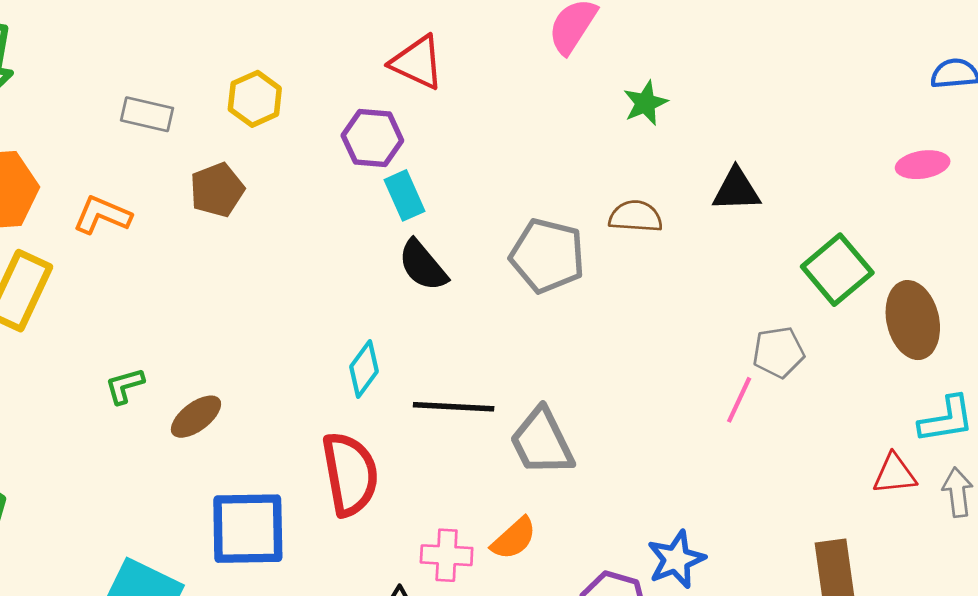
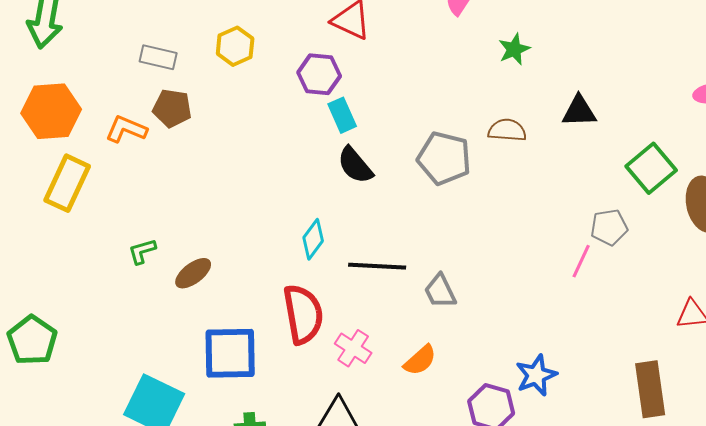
brown pentagon: (217, 190) -> (172, 108), moved, turned 30
gray trapezoid: (542, 442) -> (440, 291), size x0.7
pink cross: (447, 555) -> (353, 348), moved, turned 30

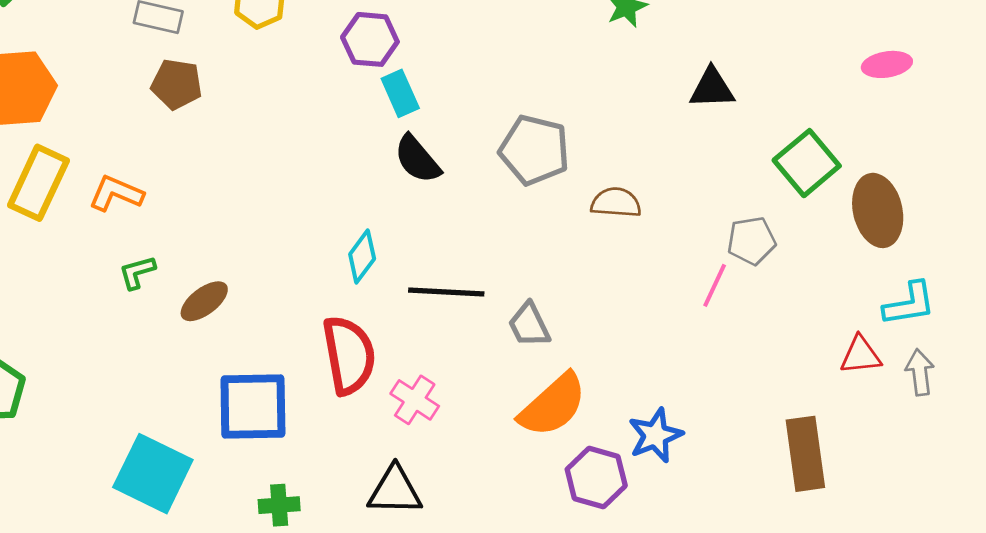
orange L-shape: (126, 129) -> (116, 193), moved
brown semicircle: (507, 130) -> (616, 203), moved
orange semicircle: (420, 360) -> (553, 405), moved, size x1.6

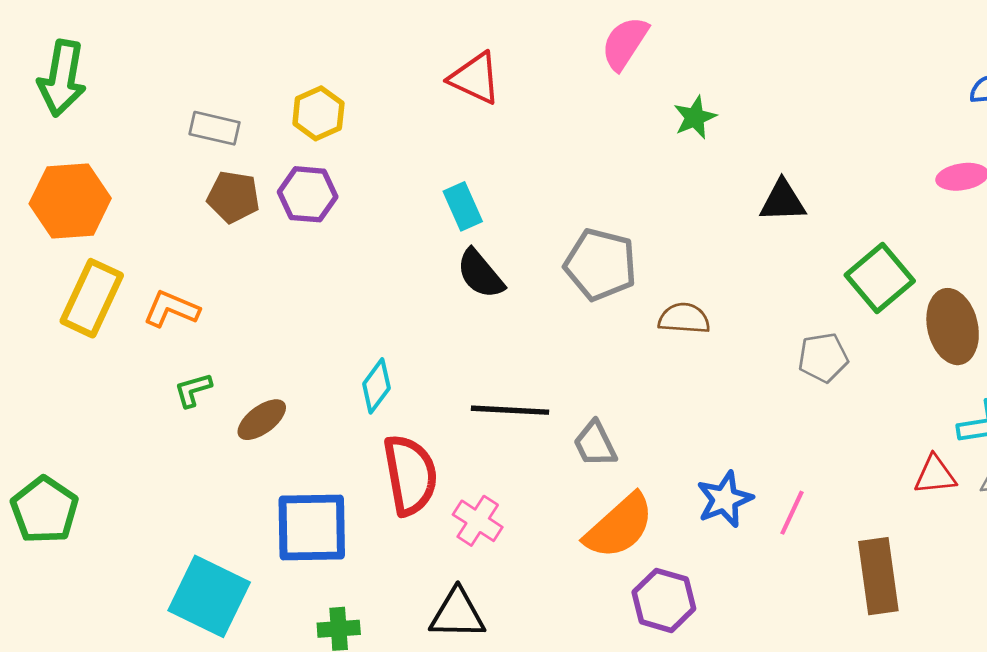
purple hexagon: (370, 39) -> (308, 194), moved
cyan diamond: (362, 257) -> (376, 386), moved
pink line: (715, 285) -> (792, 513), moved
blue star: (655, 435) -> (725, 499), moved

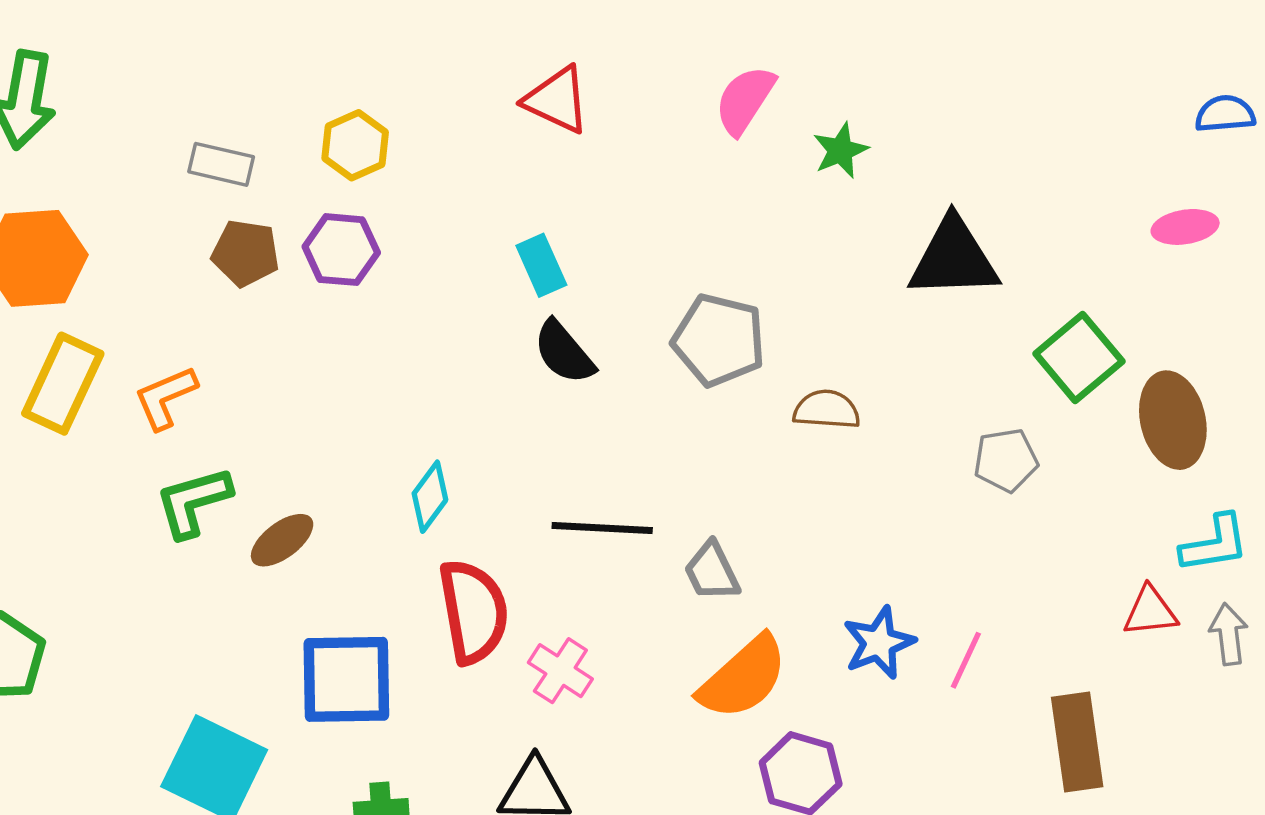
pink semicircle: (625, 43) -> (745, 100), moved
black triangle: (783, 201) -> (954, 258), size x1.5
orange L-shape: (171, 309) -> (165, 397), turned -46
green L-shape: (193, 390) -> (193, 502), size x1.6

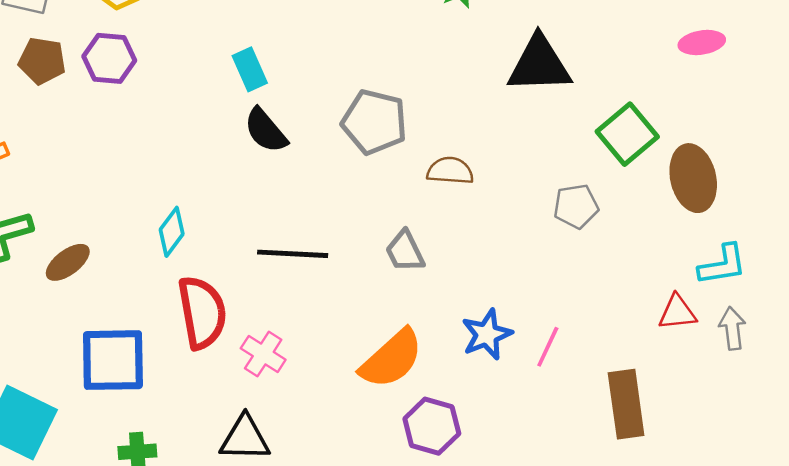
gray trapezoid: (712, 571) -> (405, 251), moved

